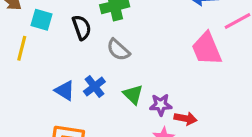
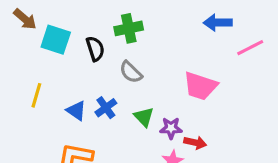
cyan square: (42, 20) -> (56, 40), size x1.4
yellow line: (22, 48) -> (36, 95), moved
pink trapezoid: (207, 49) -> (200, 86), moved, turned -51

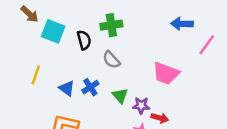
pink line: (250, 48) -> (207, 45), turned -30

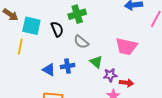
yellow line: (36, 75) -> (20, 47), moved
blue cross: (90, 87) -> (68, 66), turned 32
green triangle: (120, 96) -> (96, 62), moved

